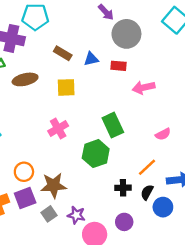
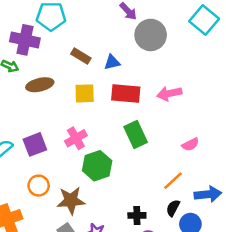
red rectangle: (119, 66) -> (126, 93), moved, size x1.6
green hexagon: (96, 154) -> (97, 166), moved
black cross: (123, 188) -> (137, 215), moved
purple square: (25, 198) -> (35, 144), moved

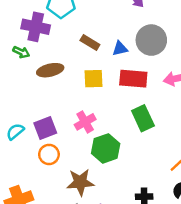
gray circle: (151, 35) -> (151, 40), moved
orange circle: (39, 186) -> (49, 154), moved

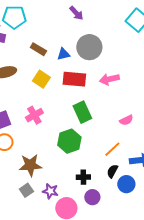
yellow square: (94, 79) -> (41, 79), turned 36
green hexagon: (106, 148) -> (69, 141), moved

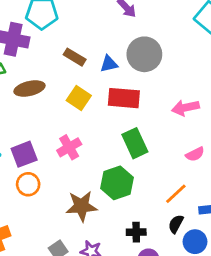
pink arrow: (109, 79) -> (185, 108), moved
brown star: (30, 165) -> (81, 206), moved

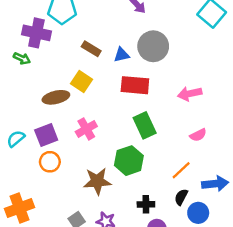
brown ellipse: (29, 88) -> (56, 97), moved
yellow square: (79, 98) -> (81, 82), moved

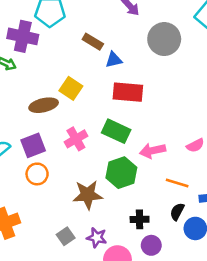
gray circle: (153, 46) -> (164, 39), moved
brown rectangle: (91, 49) -> (93, 42), moved
pink arrow: (190, 94) -> (153, 151), moved
green rectangle: (145, 125) -> (116, 131), moved, turned -40
orange line: (181, 170) -> (177, 183), turned 60

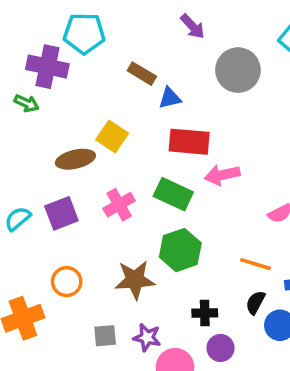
pink arrow: (153, 151) -> (222, 175), moved
orange circle: (37, 174) -> (67, 282), moved
gray square: (66, 236) -> (105, 336), turned 30

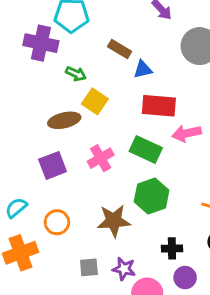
green arrow: (26, 103) -> (76, 74), moved
cyan semicircle: (18, 219) -> (16, 208), moved

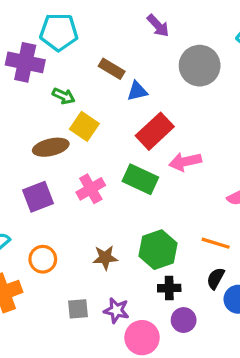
red rectangle: (159, 106) -> (155, 131), turned -48
green hexagon: (152, 196) -> (158, 250), moved
brown star: (114, 221) -> (105, 258), size x0.7

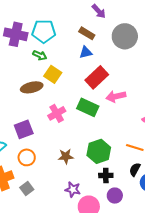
cyan pentagon: (59, 32) -> (44, 31), moved
brown rectangle: (112, 69) -> (87, 33), moved
purple square: (38, 197) -> (24, 129), moved
gray square: (78, 309) -> (27, 188), moved, turned -32

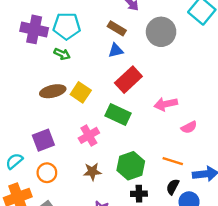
yellow square: (53, 74) -> (81, 92), moved
pink arrow: (116, 96) -> (166, 104), moved
pink cross: (57, 113) -> (89, 135), moved

